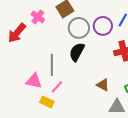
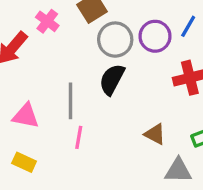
pink triangle: (34, 81) -> (26, 116), moved
pink line: (57, 87) -> (79, 137), turned -32
yellow rectangle: (47, 102) -> (24, 162), moved

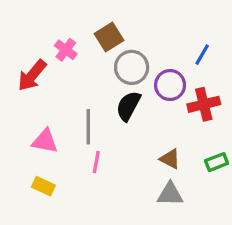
purple circle: (155, 36) -> (170, 85), moved
gray triangle: (178, 171) -> (170, 194), moved

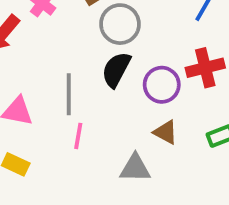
purple circle: (170, 85) -> (162, 85), moved
gray triangle: (170, 194) -> (135, 168), moved

